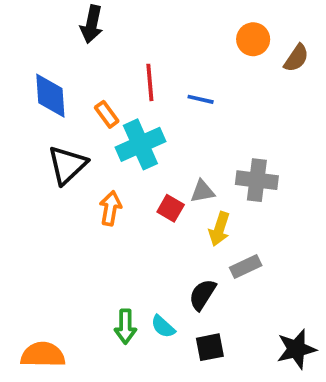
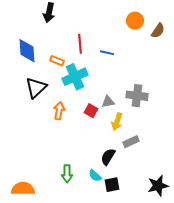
orange rectangle: (107, 114) -> (57, 61), turned -32
cyan semicircle: (163, 327) -> (95, 176), moved

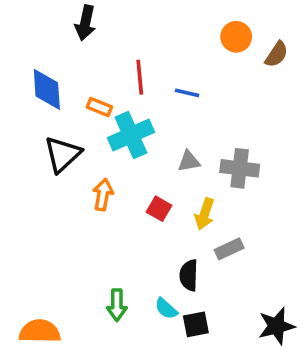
gray triangle: (108, 102) -> (189, 161), moved
red square: (91, 111) -> (159, 209), moved
black semicircle: (108, 157) -> (189, 275), turned -30

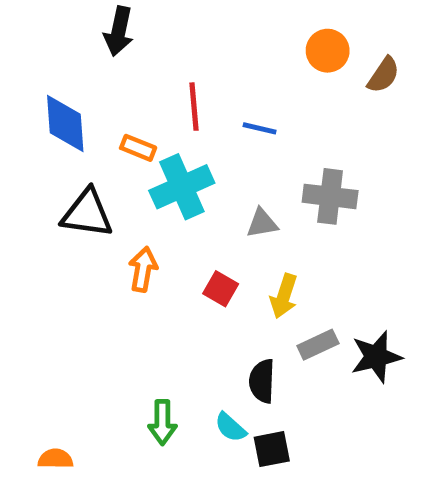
black triangle: (63, 154) -> (87, 213), turned 51
gray cross: (240, 168) -> (330, 196), moved
black star: (276, 326) -> (376, 357), moved
orange semicircle: (40, 331) -> (56, 459), size x0.6

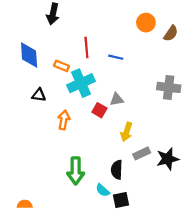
gray cross: (330, 196) -> (169, 87), moved
black triangle: (87, 213) -> (39, 95), size x0.6
red square: (221, 289) -> (99, 110), moved
green arrow: (162, 422) -> (76, 171), moved, size x1.4

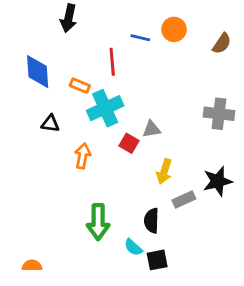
orange circle: (146, 23) -> (174, 29), moved
blue line: (116, 57) -> (140, 38), moved
black star: (168, 159) -> (218, 181), moved

